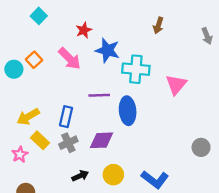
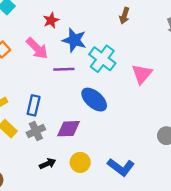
cyan cross: (136, 69) -> (102, 59), turned 32
purple line: (99, 95) -> (64, 69), moved
blue ellipse: (128, 111) -> (94, 100), turned -44

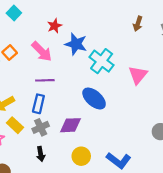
brown arrow: (124, 16) -> (138, 24), moved
purple line: (64, 69) -> (45, 80), moved
black arrow: (48, 164) -> (41, 154), moved, turned 104

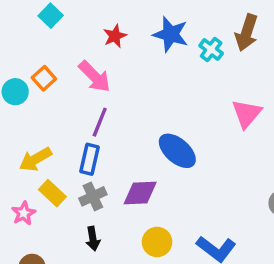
brown arrow: (138, 24) -> (247, 33), size x1.5
blue star: (76, 44) -> (171, 34), moved
cyan cross: (102, 61) -> (211, 49), moved, size x0.6
purple line: (45, 80) -> (100, 122), turned -66

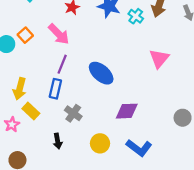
blue ellipse: (177, 151) -> (101, 73), moved
yellow arrow: (35, 159) -> (20, 89), turned -45
purple diamond: (140, 193) -> (127, 111), moved
gray cross: (93, 196) -> (73, 113), moved, turned -30

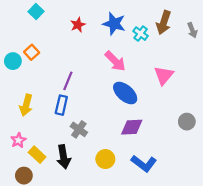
pink arrow: (59, 34) -> (115, 61), moved
blue ellipse: (101, 73) -> (125, 93), moved
yellow rectangle: (31, 111) -> (37, 155), moved
gray circle: (183, 118) -> (187, 122), moved
black arrow: (58, 141) -> (64, 157), size x1.5

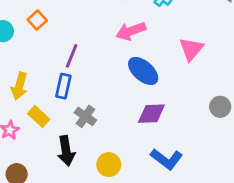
orange square: (32, 52) -> (37, 20), moved
pink arrow: (115, 61) -> (131, 31), turned 115
yellow rectangle: (37, 155) -> (39, 116), moved
yellow circle: (105, 159) -> (109, 165), moved

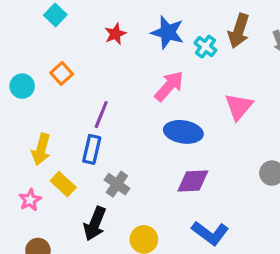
pink arrow: (131, 31) -> (169, 86), turned 152
blue ellipse: (143, 71) -> (183, 132), turned -32
black arrow: (66, 151) -> (95, 224), turned 32

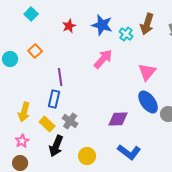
purple line: (101, 115) -> (60, 77), turned -30
blue ellipse: (183, 132) -> (148, 102), moved, turned 45
yellow arrow: (41, 149) -> (24, 112), moved
yellow rectangle: (63, 184) -> (47, 124), moved
pink star: (30, 200) -> (22, 141), moved

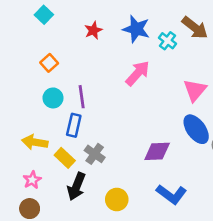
brown arrow: (147, 24) -> (195, 28), turned -70
cyan circle: (10, 59) -> (53, 98), moved
yellow arrow: (24, 112) -> (35, 142), turned 84

